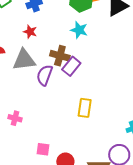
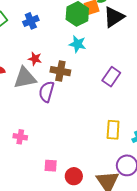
red star: (30, 32) -> (35, 59), moved
purple rectangle: (71, 66) -> (111, 77), moved
yellow rectangle: (85, 108) -> (113, 130), moved

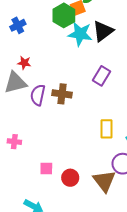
black triangle: (114, 17) -> (103, 31), moved
cyan star: (78, 44) -> (80, 34), moved, size x1.4
brown cross: (60, 71) -> (62, 94), moved

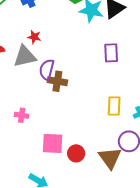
purple rectangle: (102, 76) -> (111, 53), turned -36
brown cross: (62, 94) -> (57, 81), moved
pink square: (46, 169) -> (53, 143), size x1.6

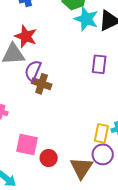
red star: (34, 37) -> (26, 36), size x1.6
yellow rectangle: (114, 106) -> (101, 133), moved

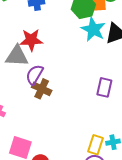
red star: (26, 36) -> (31, 40), turned -30
purple rectangle: (99, 64) -> (104, 87), moved

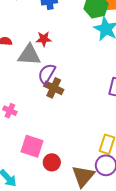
red star: (31, 40) -> (44, 39), size x0.7

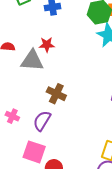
purple semicircle: (47, 74) -> (42, 121), moved

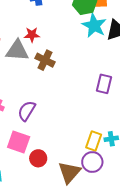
brown cross: (56, 94) -> (45, 60), moved

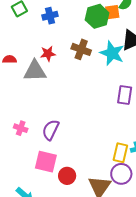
cyan star: (94, 26) -> (112, 53), moved
brown cross: (45, 60) -> (81, 49), moved

